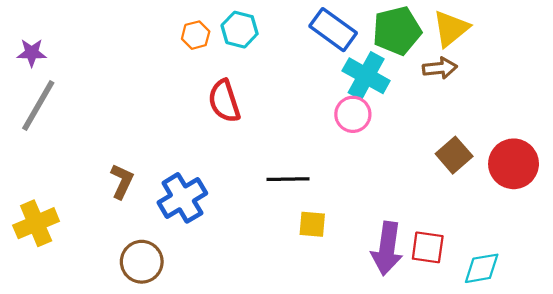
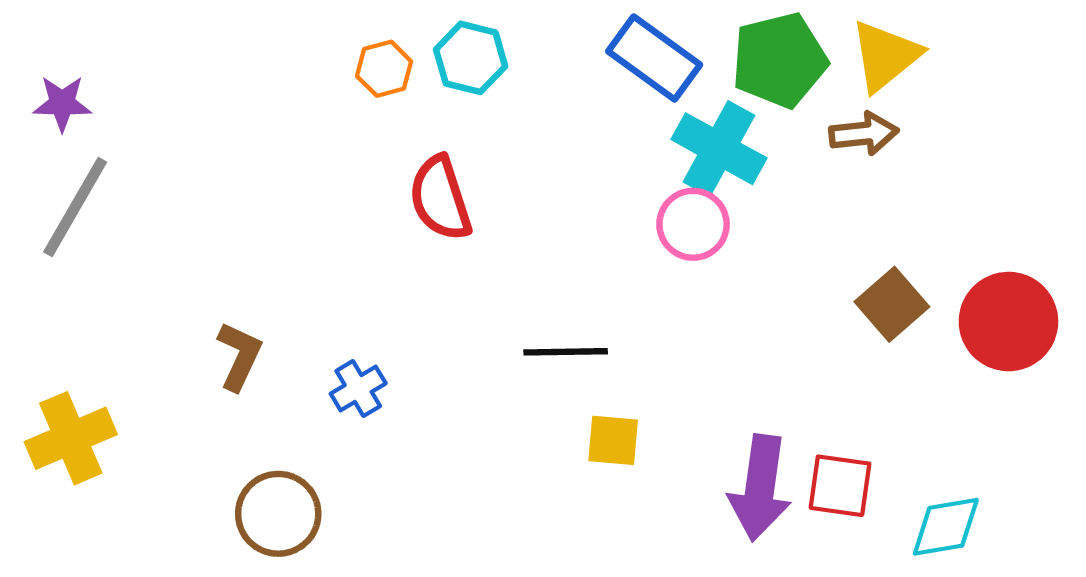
blue cross: (182, 198) -> (358, 388), size x0.6

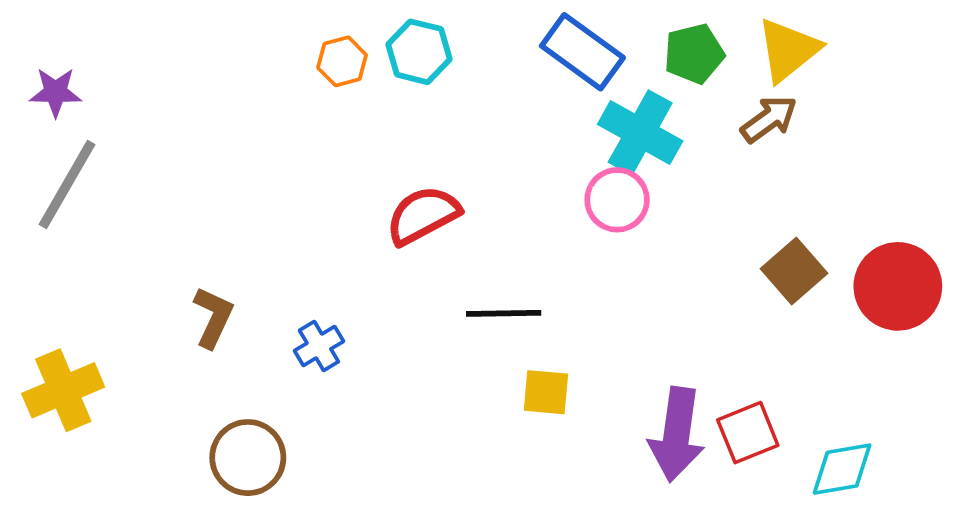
green pentagon: (779, 60) -> (694, 54), size x0.7
brown arrow: (864, 134) -> (769, 119), turned -30
red semicircle: (440, 198) -> (423, 215), moved, turned 80
red square: (840, 486) -> (748, 433), turned -30

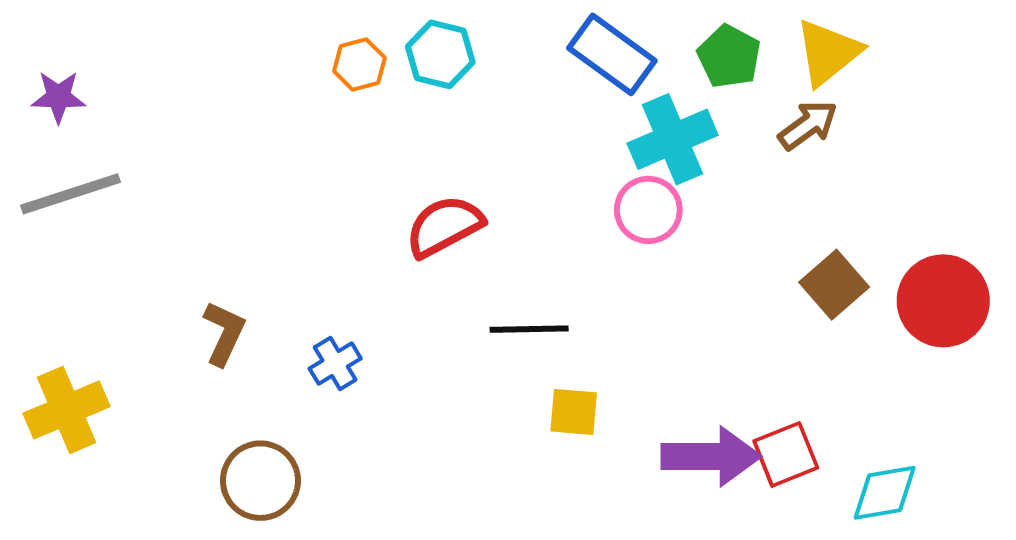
green pentagon: (694, 54) -> (729, 56), turned -30
cyan cross: (640, 133) -> (673, 139), turned 38
gray line: (67, 184) -> (71, 194), turned 42
purple arrow: (677, 434) -> (711, 456), turned -98

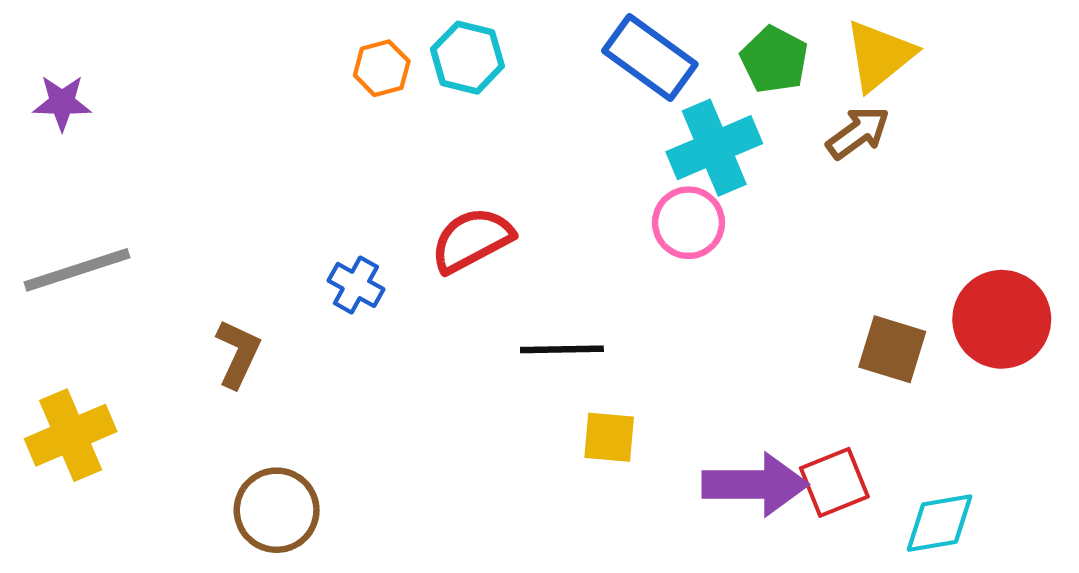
gray line: (71, 194) -> (77, 270), moved
brown square: (834, 285) -> (892, 349), moved, turned -32
blue cross: (335, 363) -> (356, 285), moved, turned -30

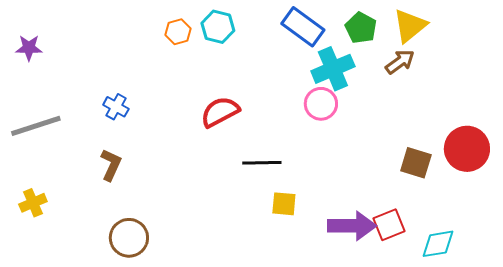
blue cross: (356, 285) -> (116, 107), moved
yellow cross: (71, 435) -> (33, 203), size x0.7

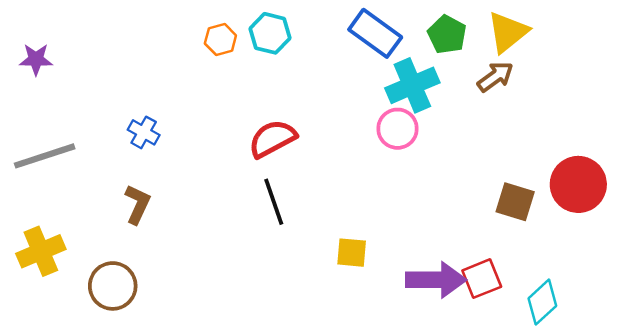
black line: (262, 163) -> (274, 202), moved, turned 72
yellow cross: (33, 203) -> (41, 251), size x1.4
brown circle: (129, 238) -> (113, 286), moved
cyan diamond: (438, 244) -> (542, 302), turned -33

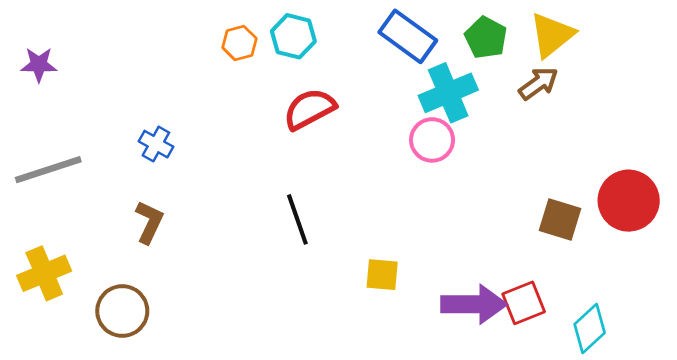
red semicircle: (272, 139) -> (309, 109), moved

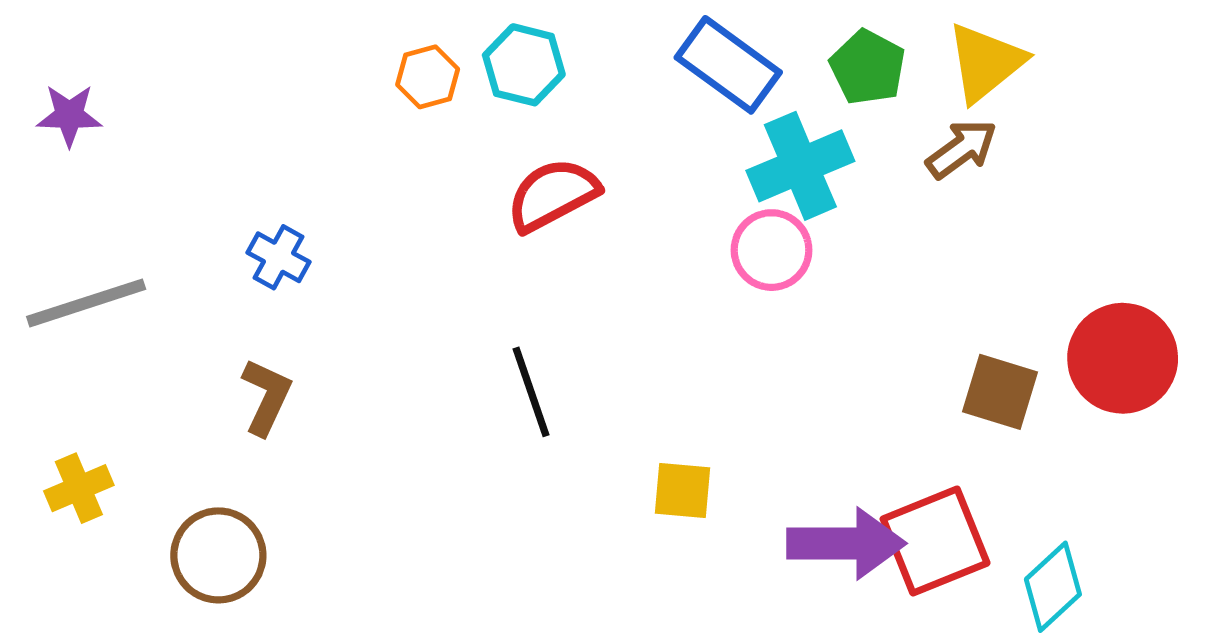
yellow cross: (44, 273) -> (79, 488), size x0.7
red square: (524, 303) -> (935, 541), size x1.4

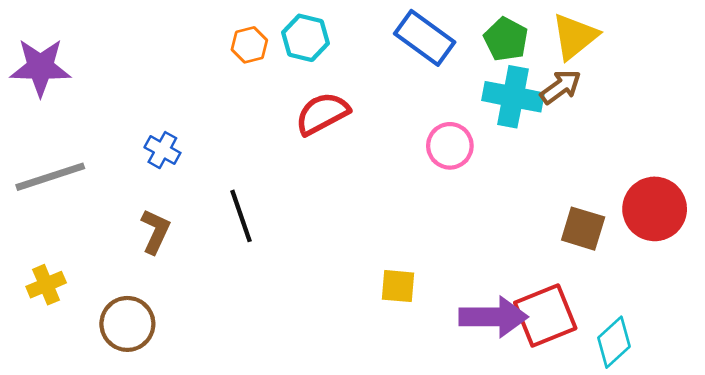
purple star: (69, 115) -> (40, 67), size x1.6
cyan cross: (800, 166) -> (513, 97), moved, turned 34
black line: (531, 392) -> (241, 216), moved

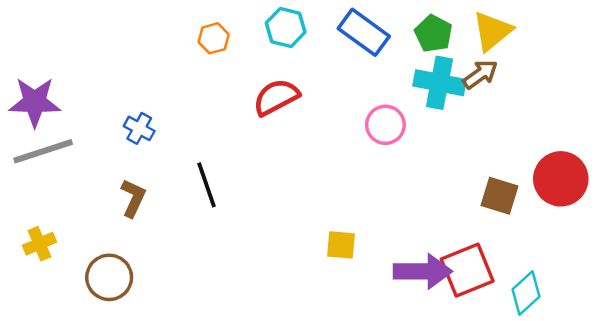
cyan hexagon: (305, 38) -> (286, 28), moved
purple star: (40, 67) -> (35, 102), moved

